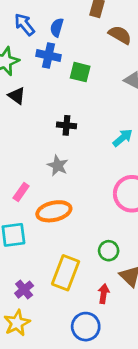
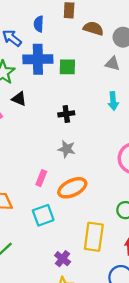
blue semicircle: (57, 28) -> (39, 24), moved
blue cross: (49, 55) -> (38, 59), size x1.4
cyan arrow: (123, 138) -> (113, 101), moved, turned 138

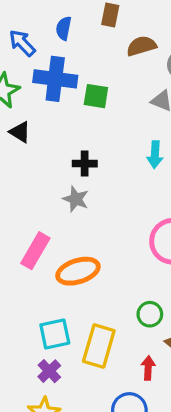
brown semicircle: (93, 28) -> (141, 46), turned -42
gray star: (67, 149) -> (76, 199), moved
pink rectangle: (41, 178) -> (35, 251), size x1.5
cyan square: (43, 215) -> (55, 334), moved

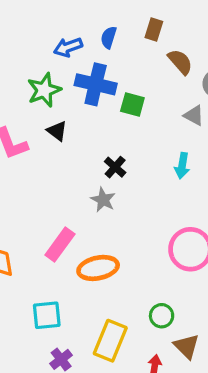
blue arrow: (22, 43) -> (68, 47), turned -72
brown semicircle: (141, 46) -> (180, 62), turned 60
black cross: (85, 164) -> (115, 167), turned 35
cyan square: (55, 334) -> (47, 315), moved

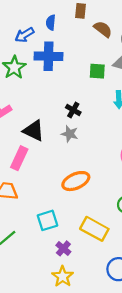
green square: (132, 105) -> (97, 71), moved
black triangle: (57, 131) -> (34, 131), moved, size x1.5
pink rectangle: (60, 244) -> (19, 158), moved
yellow rectangle: (110, 341) -> (94, 229), turned -72

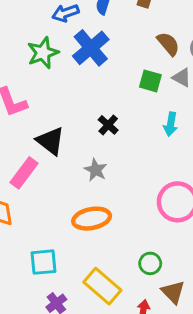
brown semicircle: (103, 29) -> (168, 44), moved
blue cross: (48, 56) -> (91, 48), turned 36
gray star: (70, 134) -> (96, 170), moved

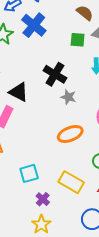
black cross: (108, 125) -> (55, 74), size x1.6
gray star: (96, 170) -> (68, 97), moved
orange ellipse: (92, 219) -> (70, 134), moved

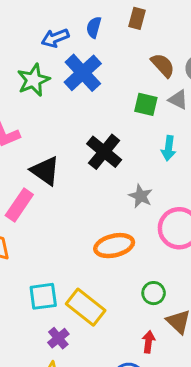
gray star: (68, 97) -> (141, 196), moved
yellow rectangle: (71, 182) -> (86, 307), moved

